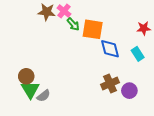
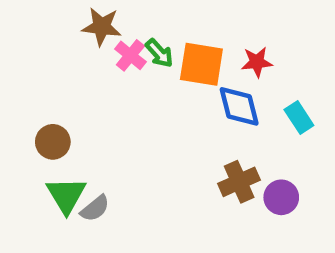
pink cross: (64, 11) -> (130, 55), moved
red star: (144, 28) -> (257, 62), moved
brown circle: (26, 76) -> (53, 142), moved

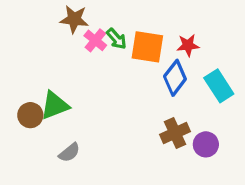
blue diamond: (239, 106) -> (175, 78), turned 52
cyan rectangle: (299, 117) -> (219, 86), size x1.4
brown circle: (53, 142) -> (30, 115), moved
green triangle: (66, 195) -> (55, 105), moved, turned 40

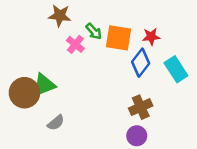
pink cross: (95, 40) -> (75, 44), moved
brown circle: (30, 115) -> (24, 93), size x1.5
purple circle: (206, 144) -> (137, 136), moved

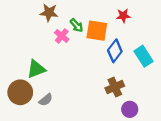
red star: (151, 37) -> (123, 16), moved
brown circle: (24, 93) -> (20, 92), moved
purple circle: (137, 136) -> (130, 109), moved

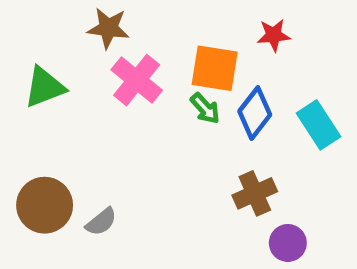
green arrow: (77, 25) -> (205, 108), moved
pink cross: (62, 36) -> (137, 80), size x1.5
green triangle: (36, 69) -> (45, 87), moved

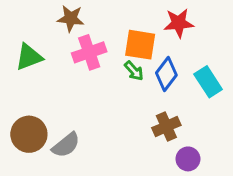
red star: (274, 35) -> (179, 23), size x1.4
pink cross: (137, 80) -> (89, 52), turned 32
gray semicircle: (101, 222) -> (66, 145), size x1.4

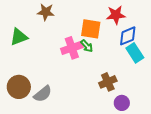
pink cross: (89, 52) -> (72, 48), moved
blue diamond: (166, 74) -> (128, 36), moved, turned 30

